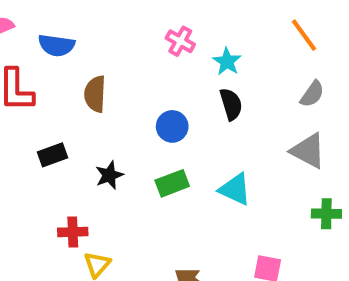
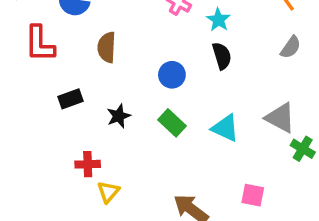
gray triangle: (308, 151) -> (280, 118), moved
green rectangle: (172, 183) -> (172, 123), turned 64
green cross: (326, 214) -> (303, 149), turned 30

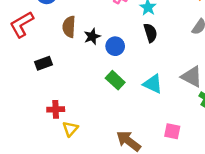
red L-shape: (40, 44) -> (22, 24), turned 60
black star: (119, 116) -> (92, 36), moved

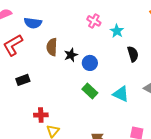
black semicircle: (150, 33) -> (133, 54), moved
black rectangle: (43, 63) -> (23, 80), moved

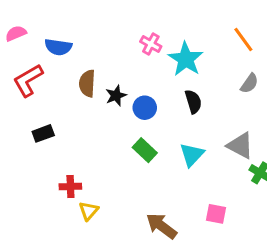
cyan star: (117, 31) -> (186, 59), size x1.6
black semicircle: (133, 54) -> (193, 102), moved
cyan triangle: (121, 94) -> (192, 155), turned 48

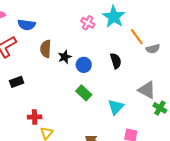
orange line: (243, 39) -> (137, 37), moved
cyan star: (186, 59) -> (114, 17), moved
gray semicircle: (249, 83) -> (153, 49), turned 40
cyan triangle: (192, 155) -> (116, 107), moved

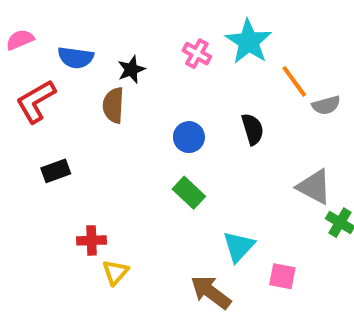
black star: (65, 57) -> (131, 69), moved
cyan triangle: (116, 107) -> (239, 246), moved

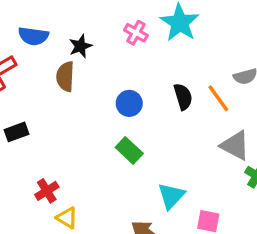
orange line: (294, 81) -> (218, 98), moved
red cross: (92, 240) -> (47, 191), turned -30
yellow triangle: (115, 272) -> (67, 218), turned -40

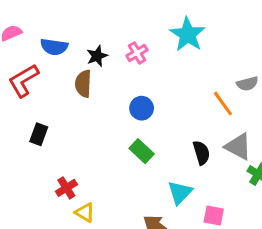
pink cross: (136, 33) -> (137, 53), moved, turned 30
black semicircle: (183, 97) -> (201, 153), moved
black rectangle: (16, 132) -> (39, 134), turned -50

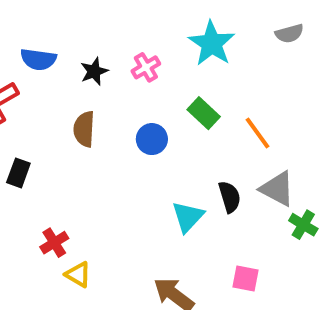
brown semicircle: (83, 84) -> (84, 129), moved
gray semicircle: (247, 84) -> (289, 33), moved
green rectangle: (142, 151) -> (204, 113), moved
cyan triangle: (180, 193) -> (188, 217), moved

